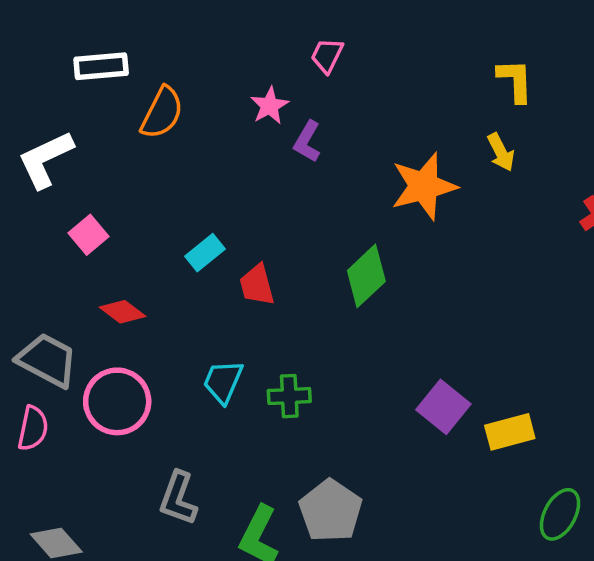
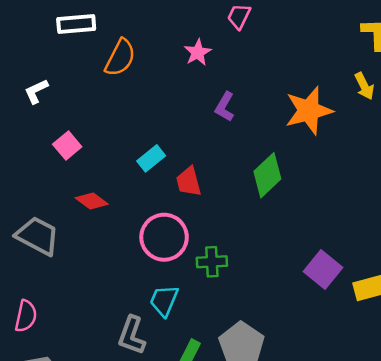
purple L-shape: (307, 141) -> (225, 107), moved
white L-shape: (45, 159) -> (36, 91), size x0.6
cyan trapezoid: (223, 382) -> (164, 300), moved
pink circle: (117, 401) -> (164, 237), moved
pink semicircle: (33, 428) -> (26, 316), moved

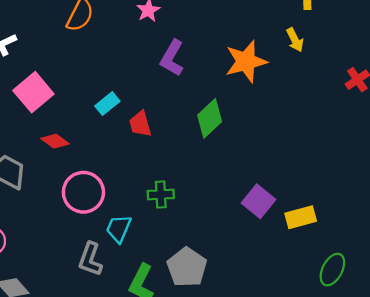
purple L-shape: (225, 107) -> (172, 58), size x1.4
pink square: (67, 145) -> (33, 92), size x1.6
pink circle: (164, 237) -> (83, 192), moved

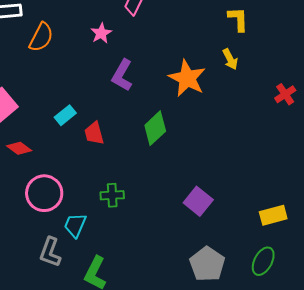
orange star: (246, 61) -> (187, 78), turned -30
yellow rectangle: (301, 217) -> (273, 215), moved
gray pentagon: (187, 267) -> (207, 264), moved

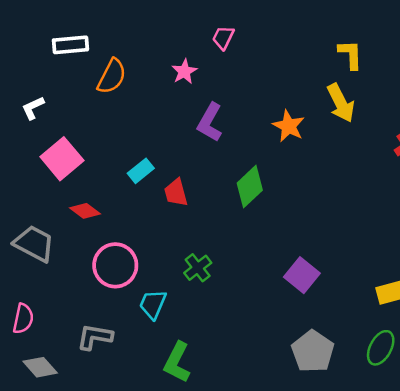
yellow arrow: (230, 59) -> (341, 103), size x1.5
orange star: (187, 78) -> (289, 126), size x0.7
green cross: (112, 195) -> (198, 268), turned -35
gray L-shape: (50, 252) -> (95, 337), moved, turned 80

